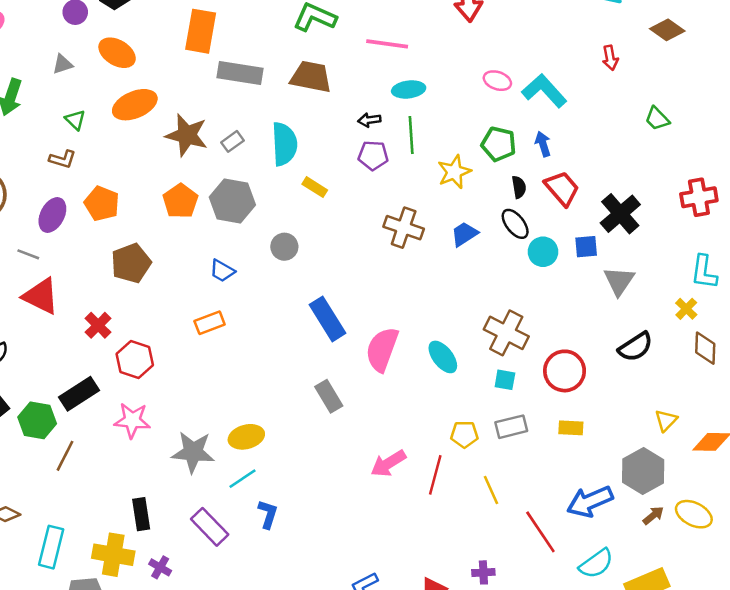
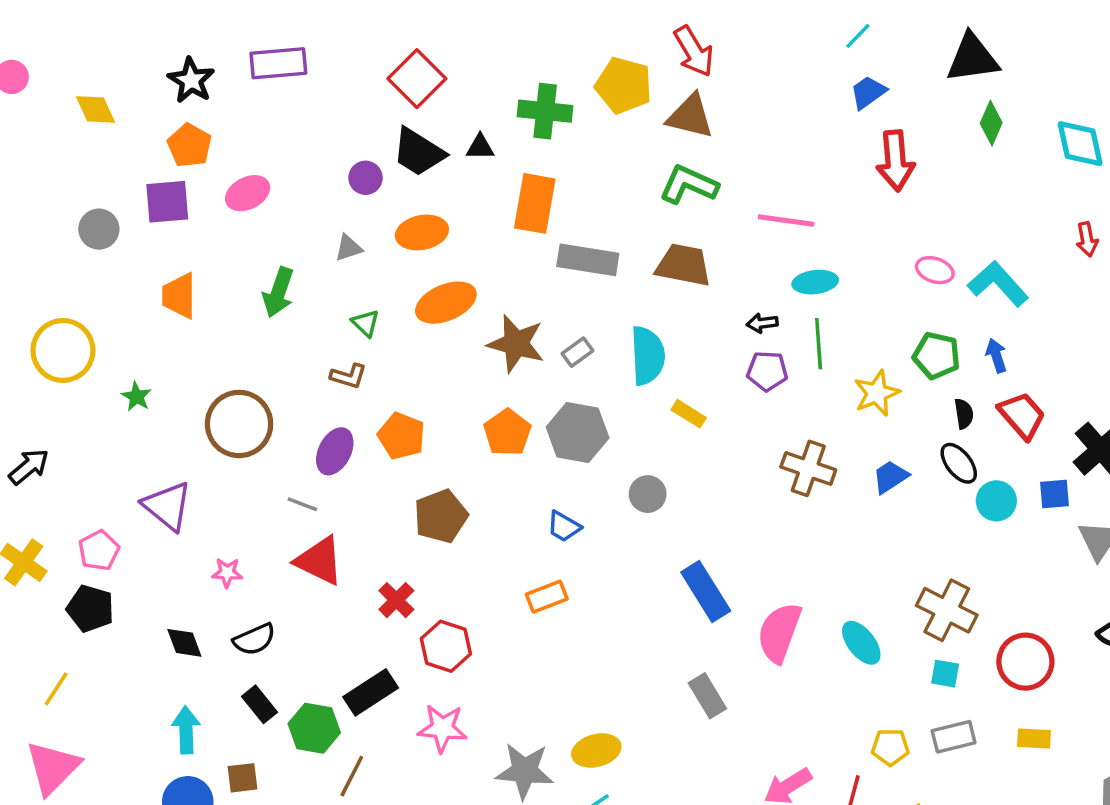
orange ellipse: (117, 53) -> (422, 232), turned -42

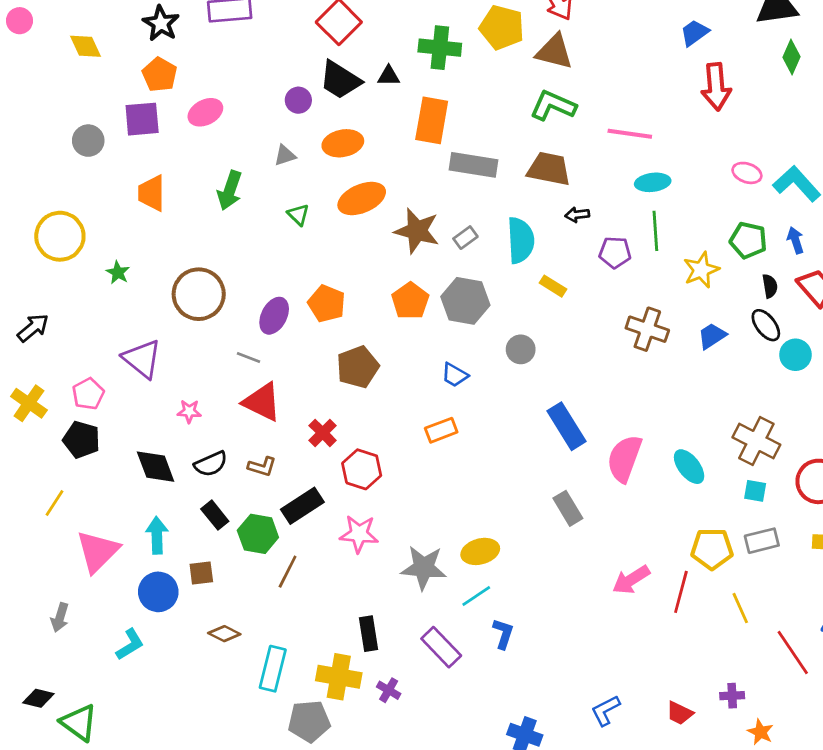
black arrow: (762, 323) -> (577, 215), moved
brown L-shape: (348, 376) -> (262, 467), moved
black diamond: (184, 643) -> (156, 467), size x1.4
yellow pentagon: (890, 747) -> (712, 549), size x1.4
pink triangle: (53, 768) -> (98, 551), moved

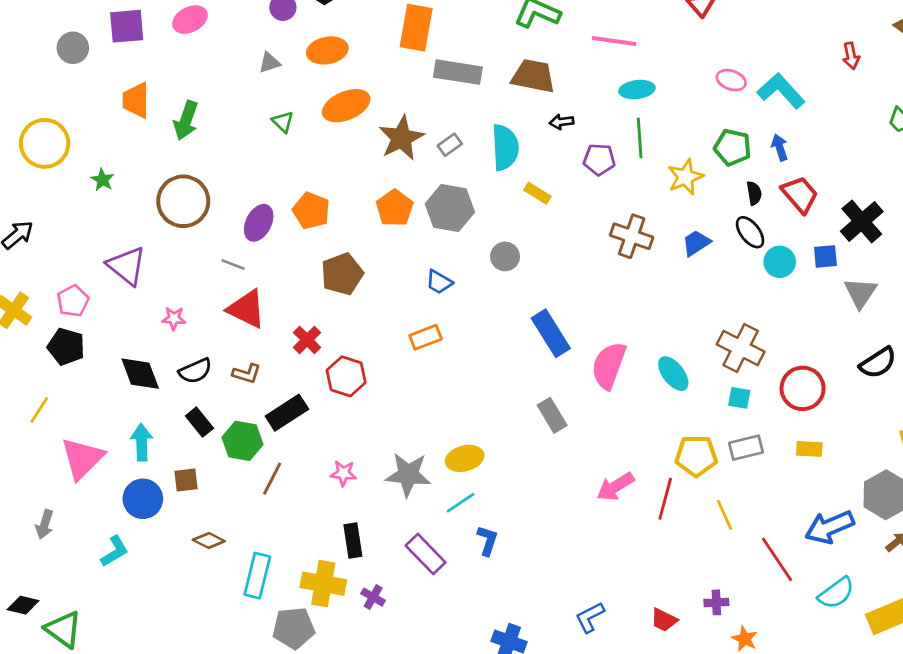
green arrow: (230, 190) -> (186, 120), moved
brown star: (417, 231) -> (401, 138), turned 30
pink star: (359, 534) -> (343, 473), moved, size x0.7

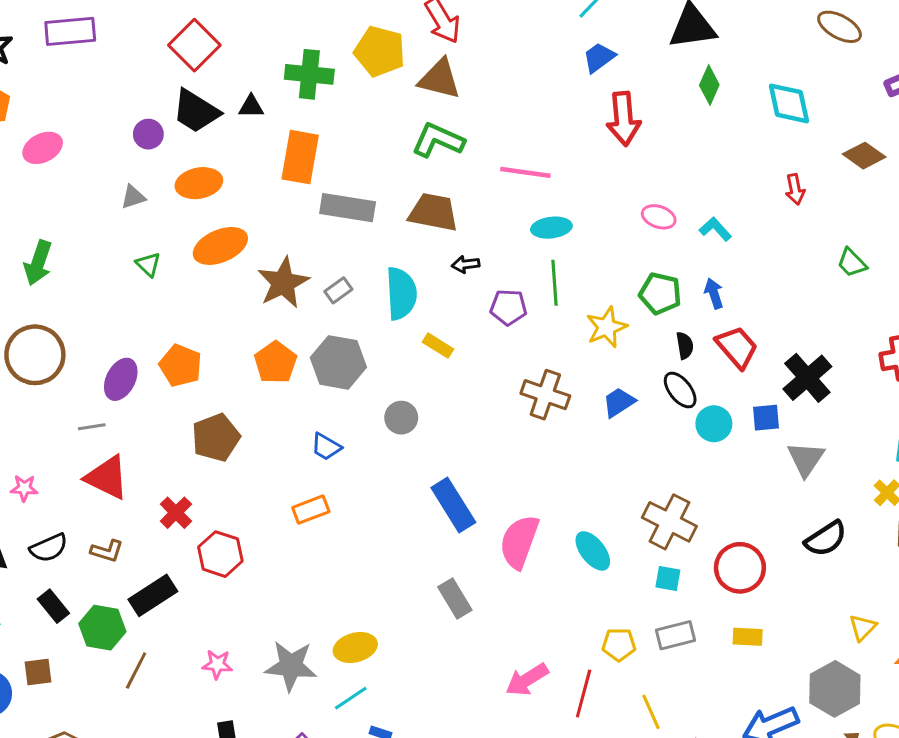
cyan L-shape: (781, 91) -> (715, 229), size x0.6
gray line: (233, 265) -> (92, 427), turned -30
yellow pentagon: (696, 456) -> (619, 644), size x0.7

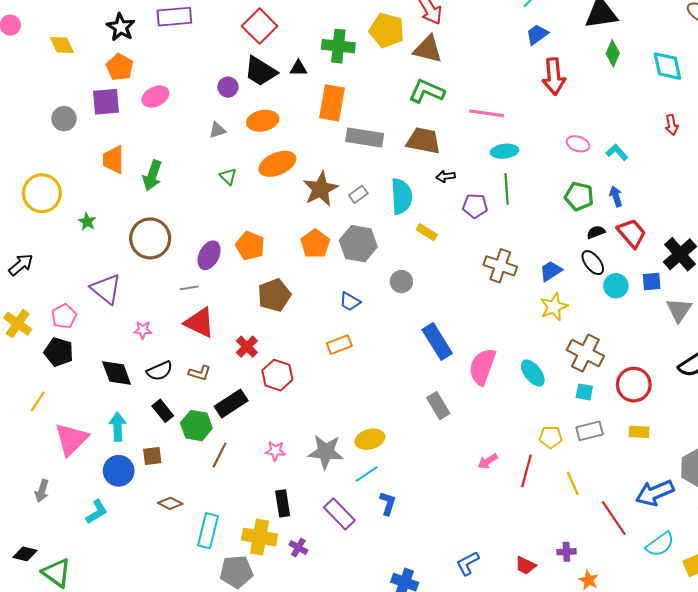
yellow star: (607, 327) -> (554, 307), moved
black semicircle: (685, 346) -> (596, 232), turned -102
pink arrow: (527, 680) -> (488, 461), size x0.7

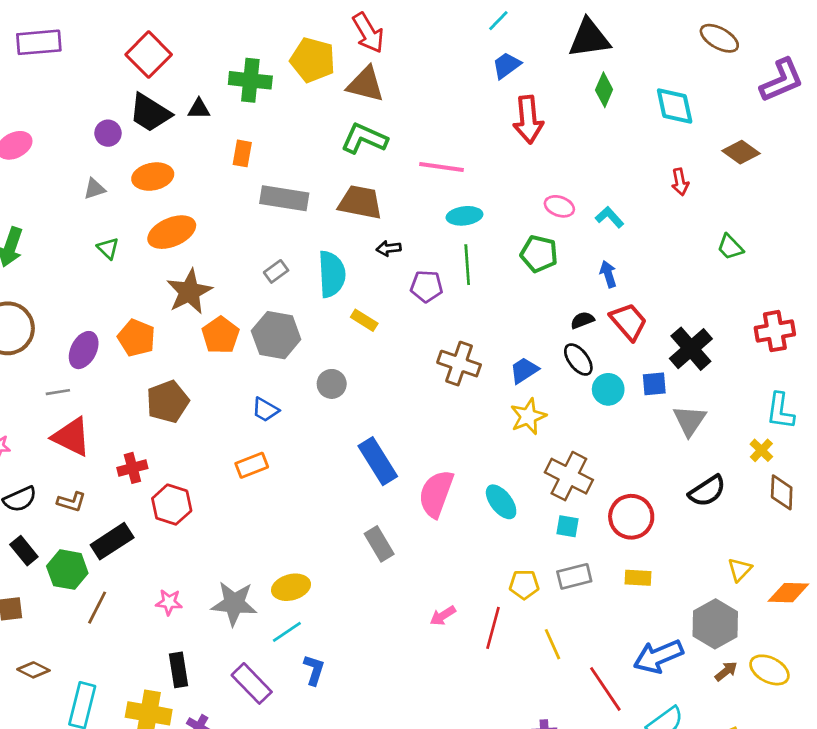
orange rectangle: (332, 103) -> (242, 153), size x0.6
brown star: (320, 189) -> (189, 292), moved
green pentagon: (579, 196) -> (539, 254), moved
red cross: (247, 347) -> (132, 468), turned 30

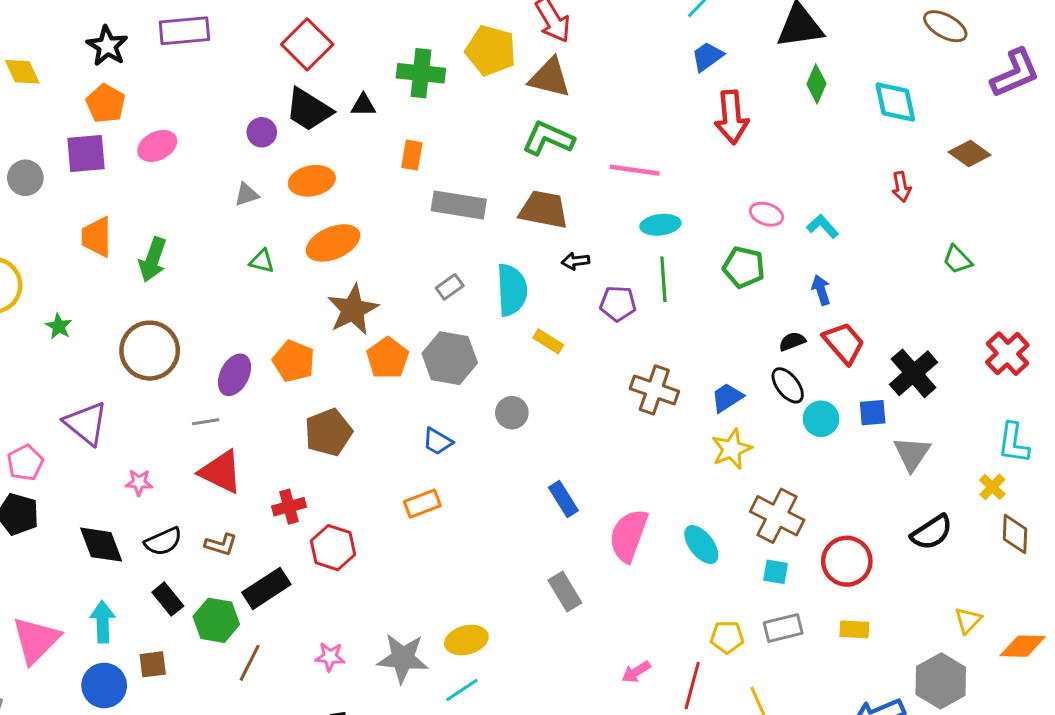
green triangle: (108, 248) -> (262, 261), turned -30
red cross: (775, 331) -> (1007, 354), turned -33
blue rectangle: (378, 461) -> (563, 499), size x0.7

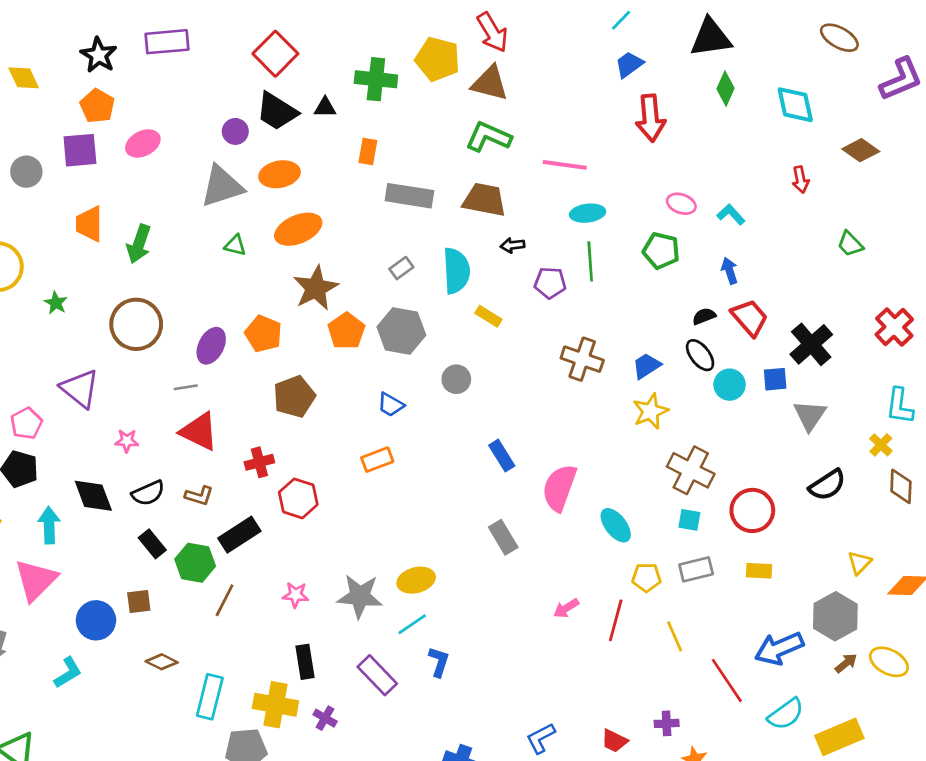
gray triangle: (247, 194) -> (222, 186), size x2.0
cyan ellipse: (701, 545) -> (616, 525), moved
cyan arrow: (103, 622) -> (49, 525), moved

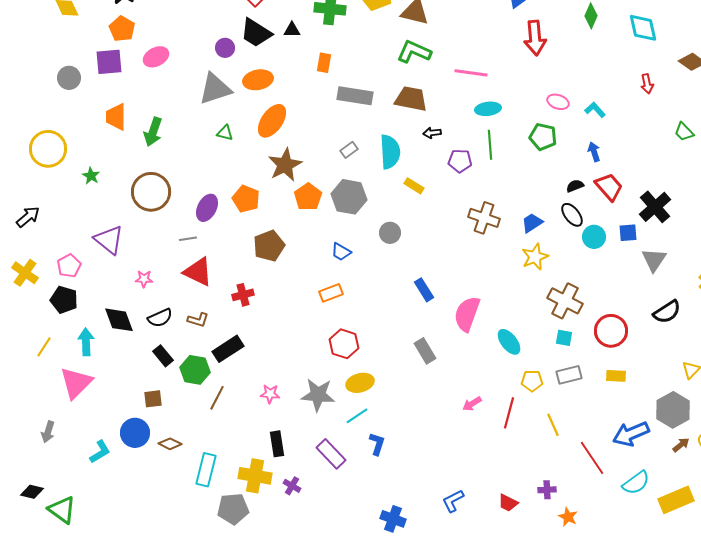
orange ellipse: (298, 229) -> (272, 121), turned -32
red hexagon: (298, 498) -> (344, 344), moved
blue circle: (96, 620) -> (135, 433), moved

